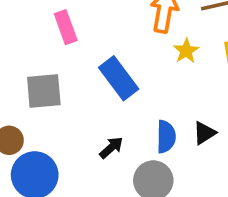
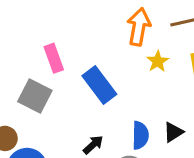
pink rectangle: (66, 27) -> (54, 58), moved
gray square: (44, 91) -> (35, 96), turned 32

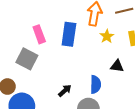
blue rectangle: (99, 85) -> (69, 34), moved, turned 45
black triangle: (173, 132) -> (117, 66), moved, turned 40

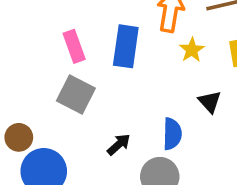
gray square: (27, 59) -> (76, 95), moved
black triangle: (117, 66) -> (210, 102), turned 40

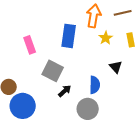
pink rectangle: (74, 46) -> (30, 45), moved
gray square: (76, 95) -> (53, 71), moved

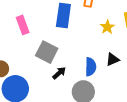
yellow star: (106, 38) -> (107, 27), moved
black triangle: (116, 67) -> (113, 59), moved, turned 48

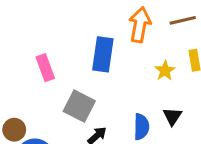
black triangle: (113, 59) -> (172, 116), turned -32

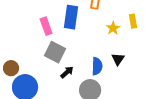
pink rectangle: (45, 68) -> (46, 26), moved

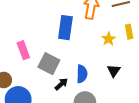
pink rectangle: (46, 26) -> (23, 50), moved
blue semicircle: (97, 66) -> (82, 74), moved

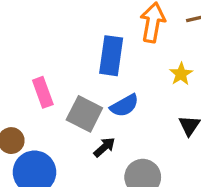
blue semicircle: (82, 74) -> (124, 106), moved, turned 60

